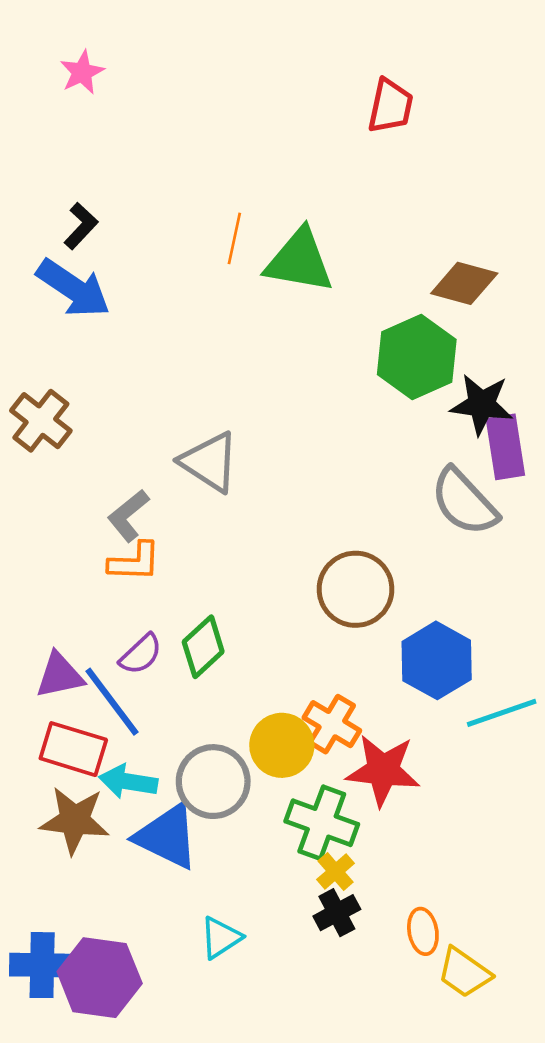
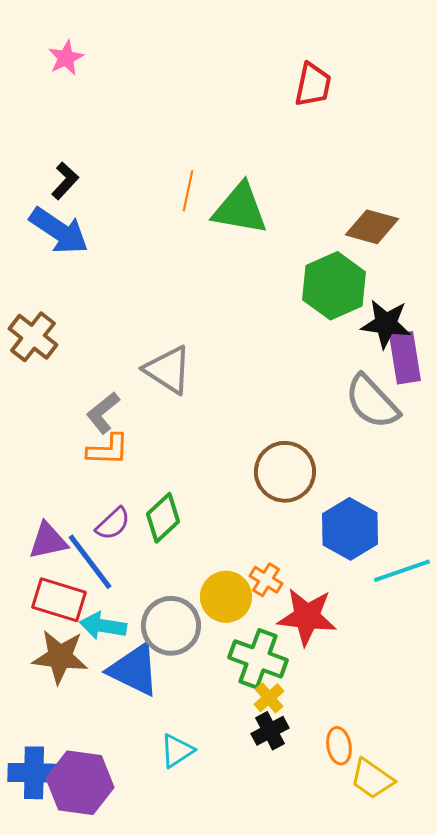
orange cross: (332, 724) -> (266, 580), size x0.7

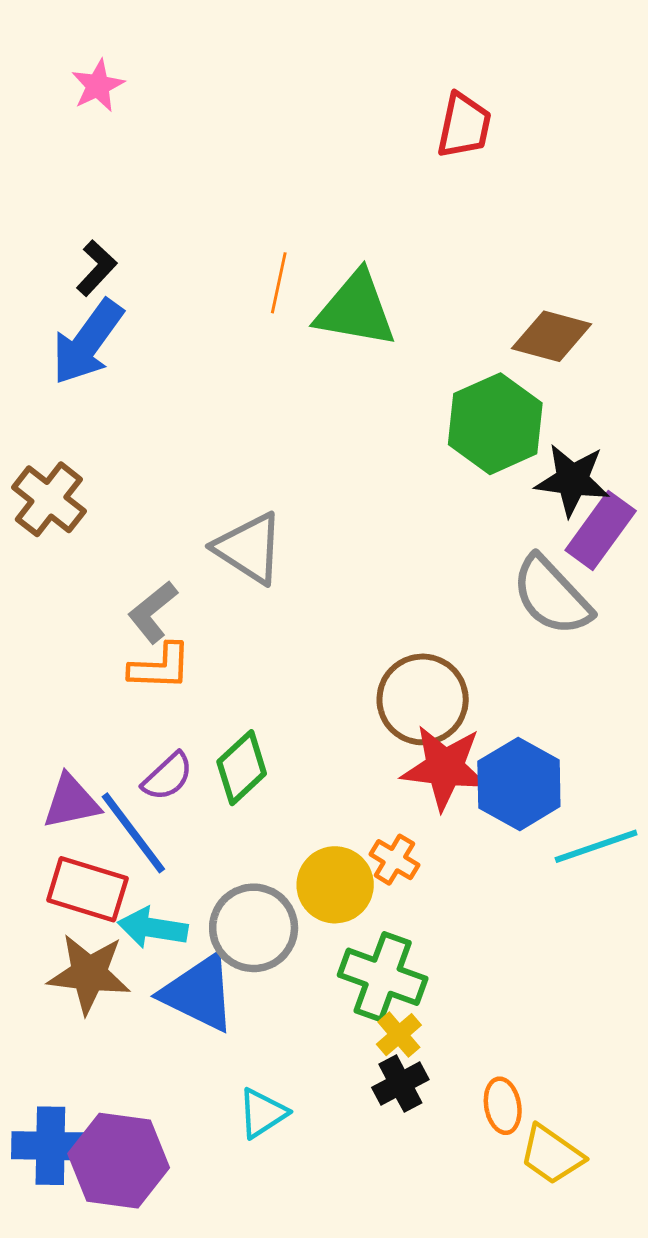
blue arrow: (59, 231) -> (87, 342), turned 92
purple rectangle: (405, 358) -> (601, 530), turned 45
red star: (307, 617) -> (445, 768), moved

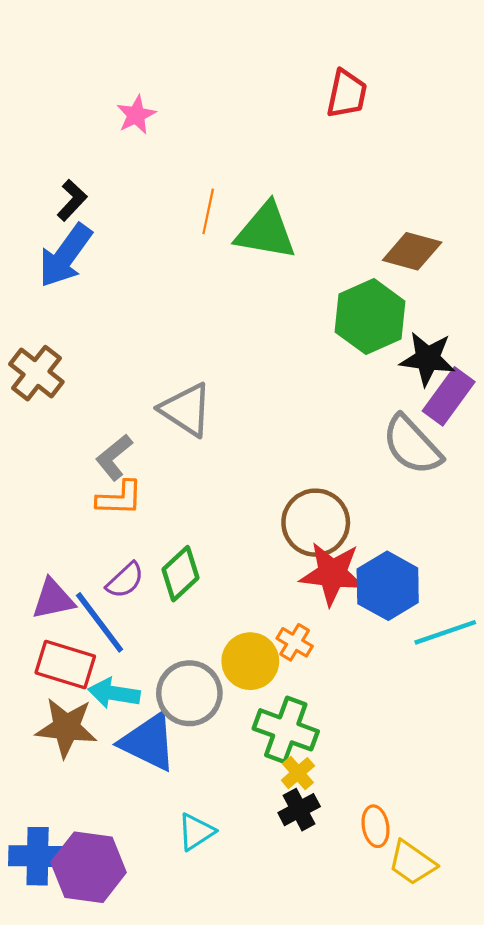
pink star: (98, 86) -> (136, 115), moved

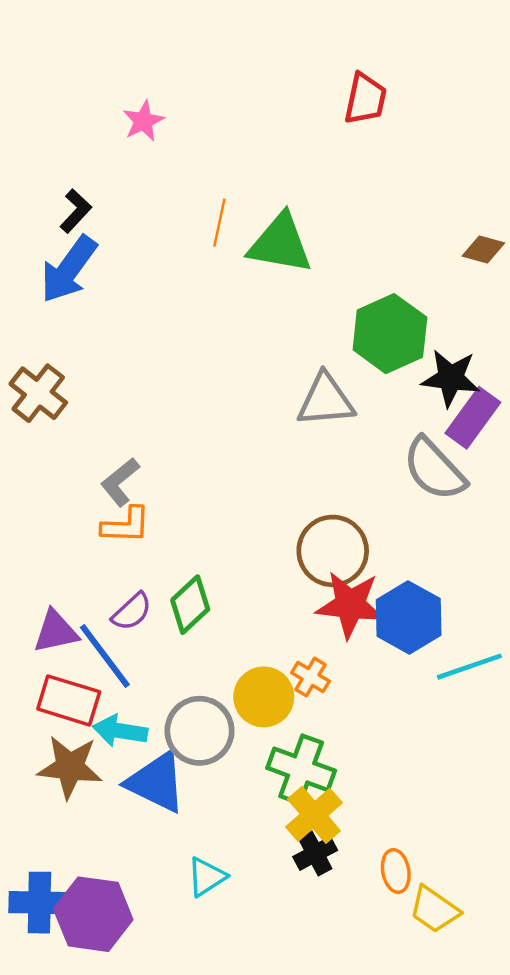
brown diamond: (412, 251) -> (483, 250), moved, size x0.7
gray triangle: (186, 410) -> (326, 400), moved, turned -38
yellow cross: (298, 773) -> (314, 815), size x1.6

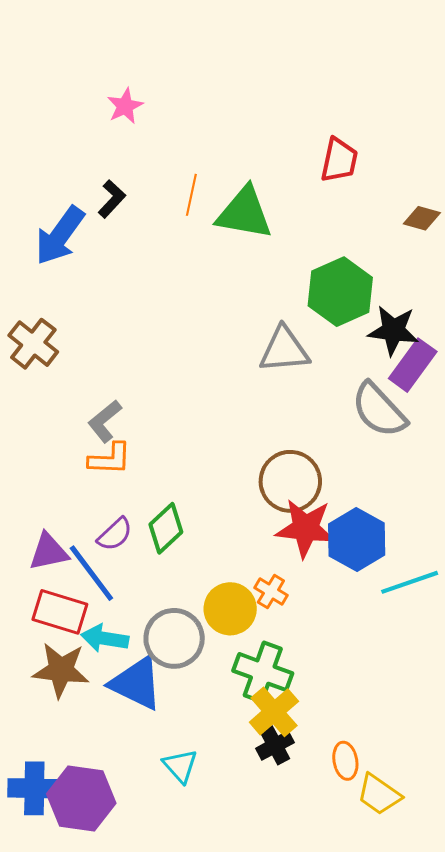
red trapezoid: (365, 99) -> (339, 160), moved
black L-shape: (76, 211) -> (112, 199), moved
cyan triangle: (207, 877) -> (180, 766), turned -39

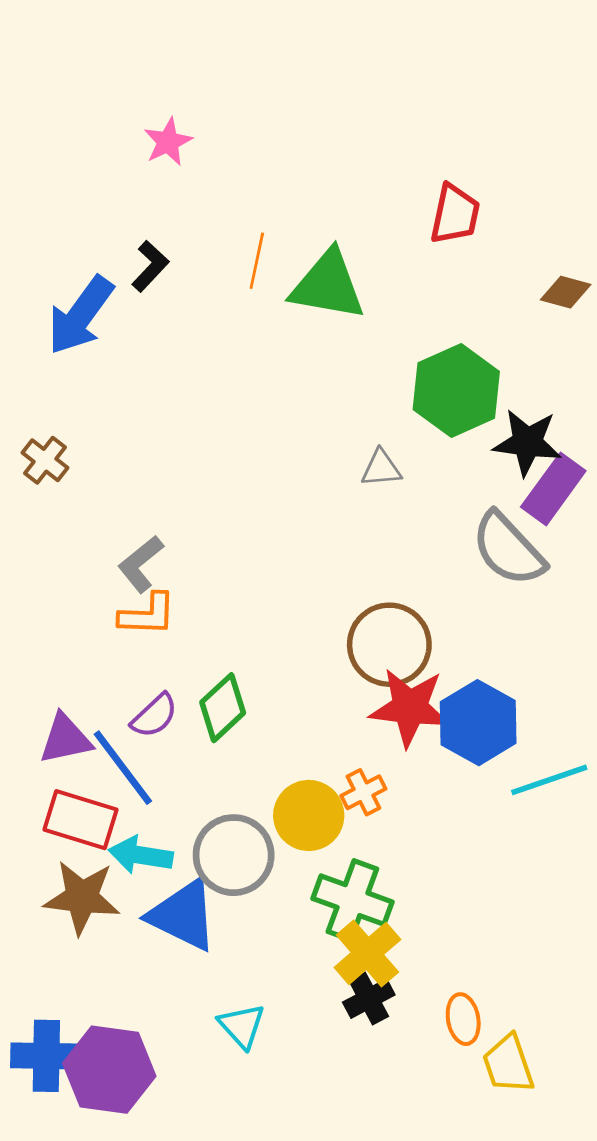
brown cross: (33, 344) -> (45, 460), size x0.7
gray triangle: (284, 350) -> (381, 468), size x0.6
orange cross: (271, 591) -> (363, 792), turned 32
yellow trapezoid: (379, 794) -> (508, 1064), turned 36

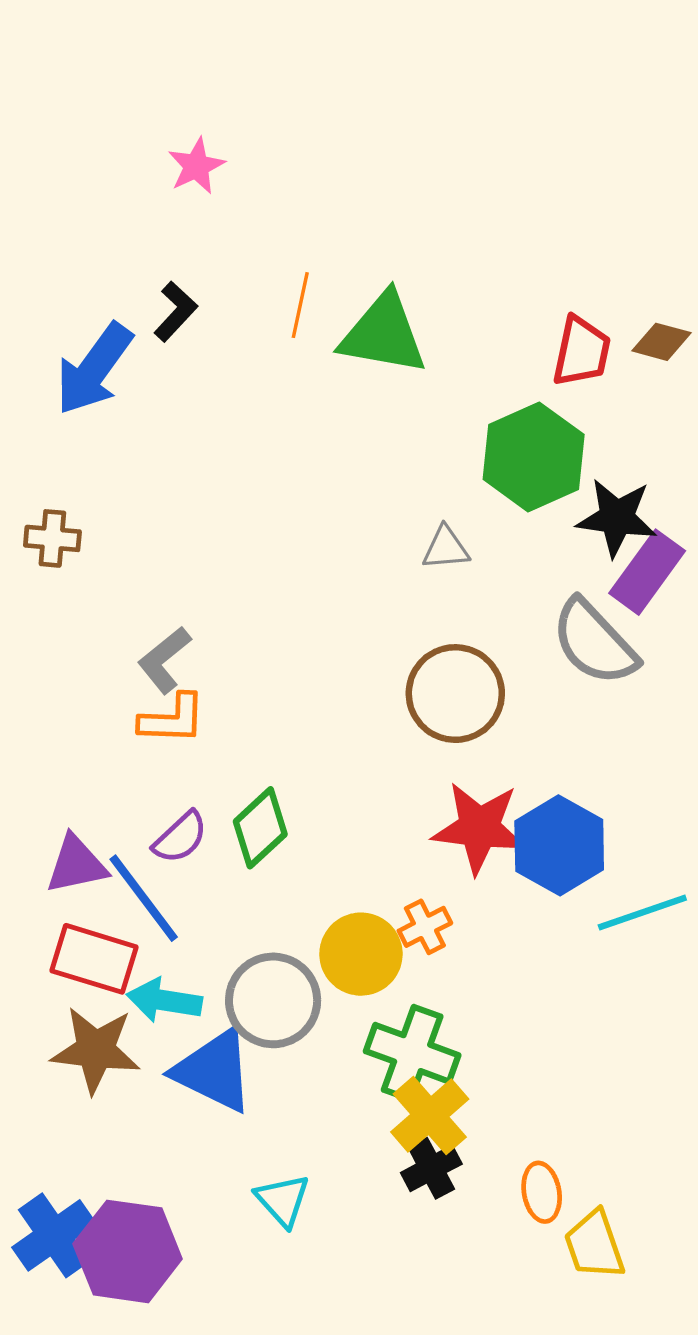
red trapezoid: (455, 214) -> (582, 351), moved
brown cross: (45, 460) -> (52, 538), turned -33
brown circle: (389, 645) -> (455, 694), moved
blue cross: (46, 1056) -> (54, 1235), turned -36

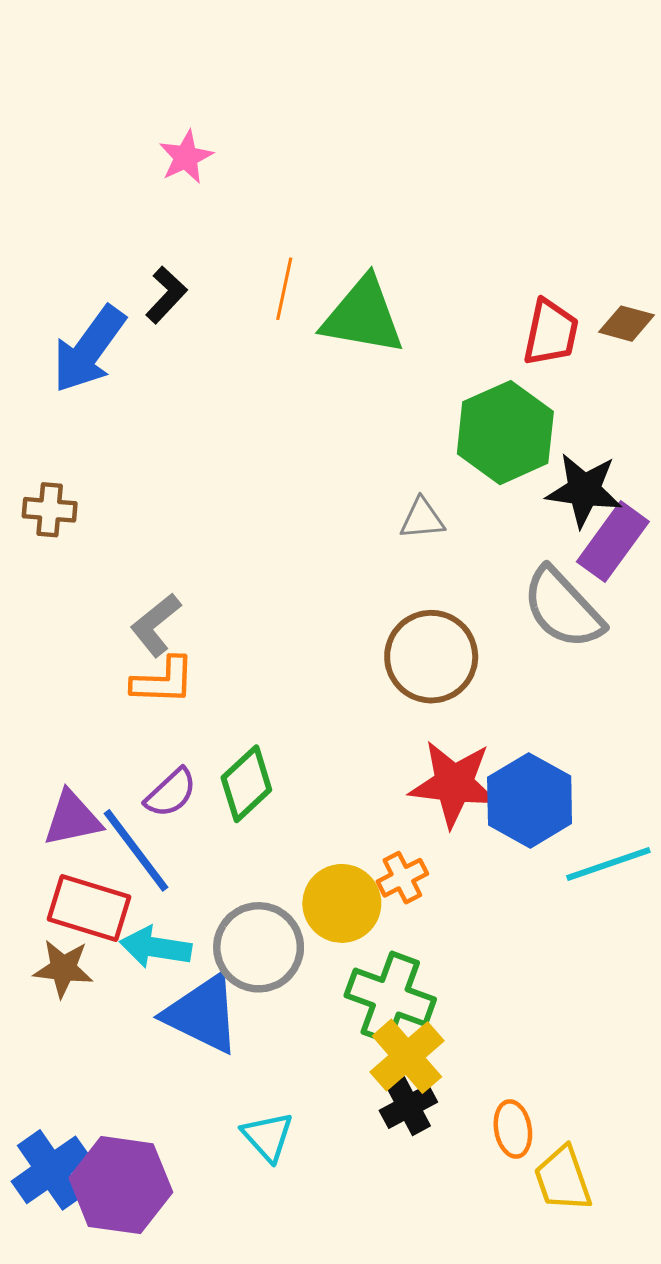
brown star: (96, 1050) -> (63, 969), moved, size x0.7

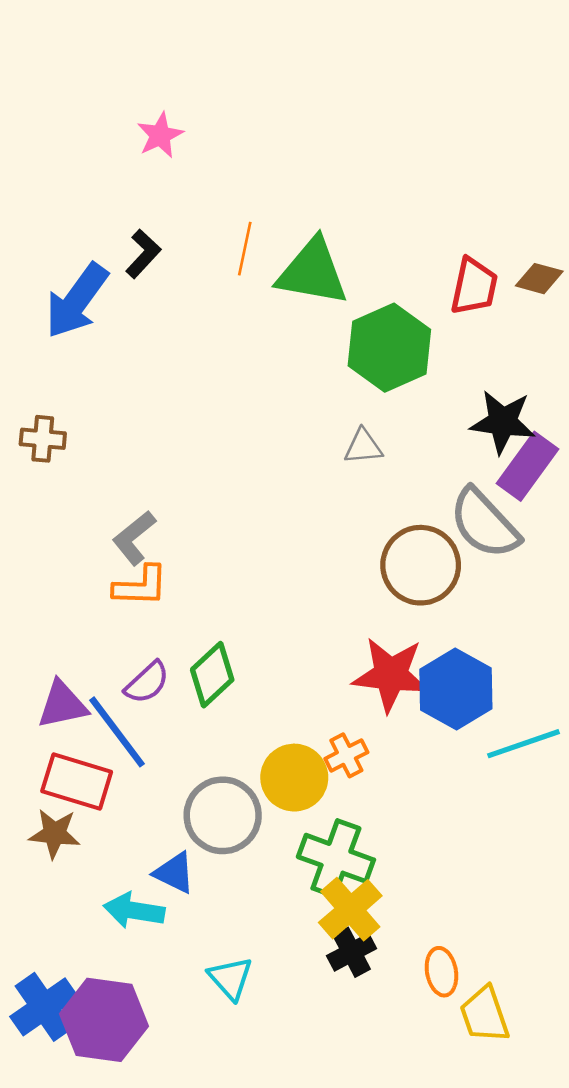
green hexagon: (505, 433) -> (389, 348), moved
brown circle: (431, 657) -> (421, 565), moved
cyan arrow: (156, 947) -> (134, 910), moved
blue triangle: (203, 1014) -> (174, 873), size x0.6

